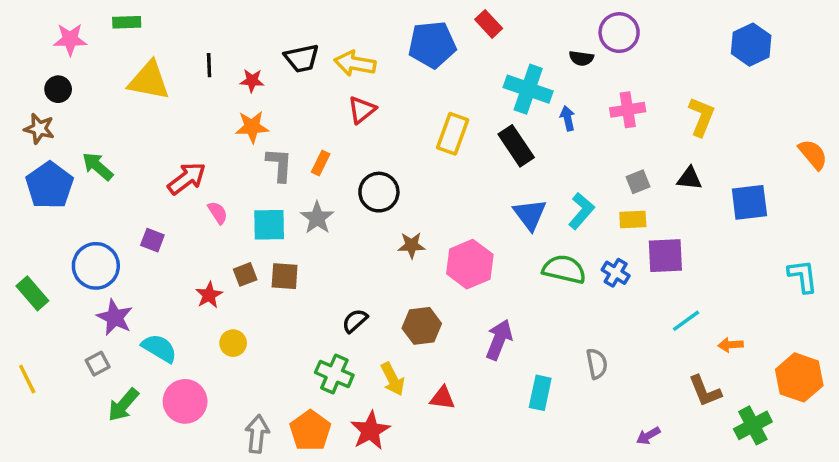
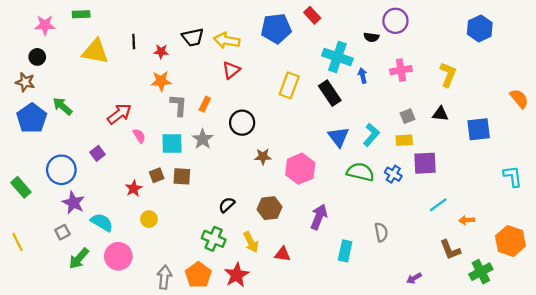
purple square: (152, 240) -> (97, 153), turned 32

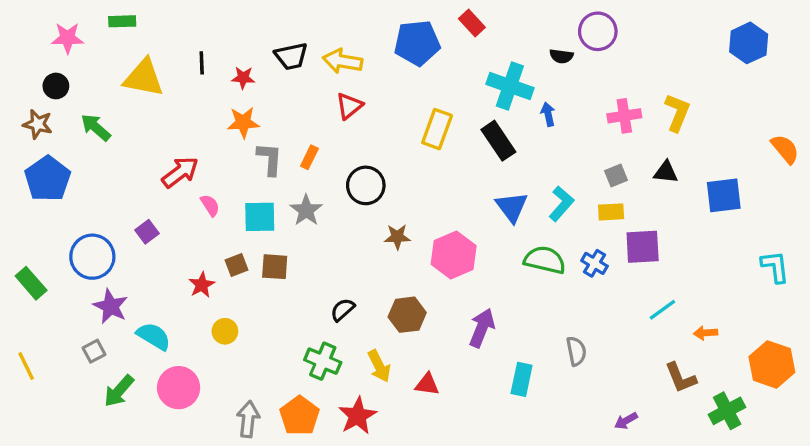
blue hexagon: (480, 28) -> (749, 43), moved
pink cross: (401, 70) -> (624, 116), moved
green arrow: (62, 106) -> (96, 127), moved

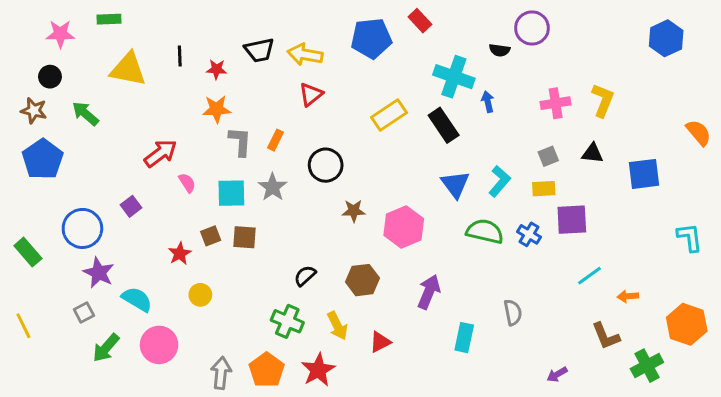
yellow rectangle: (437, 129) -> (389, 115), turned 36
red triangle: (427, 384) -> (380, 342), turned -35

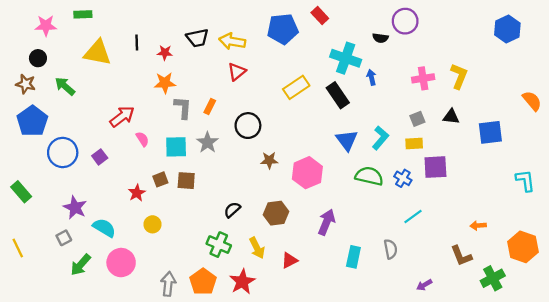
blue circle: (82, 228) -> (63, 152), moved
cyan line: (589, 276) -> (413, 216), moved
gray semicircle: (513, 312) -> (391, 249), moved

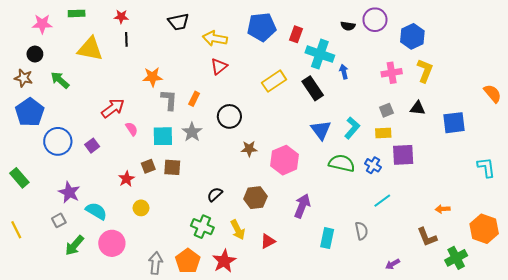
red rectangle: (320, 16) -> (296, 34), moved, turned 63
blue hexagon: (507, 29) -> (412, 36), moved
black trapezoid: (197, 38) -> (178, 22), moved
black semicircle: (380, 38) -> (348, 26), moved
red star: (165, 53) -> (121, 17), moved

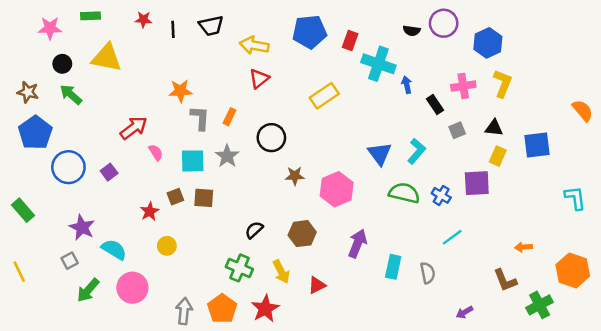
black line: (126, 39) -> (173, 29), moved
black circle: (35, 54) -> (62, 64), moved
black rectangle: (313, 88) -> (435, 104), moved, size x0.7
yellow rectangle: (383, 133) -> (498, 156), moved, turned -63
cyan rectangle: (327, 238) -> (393, 267), moved

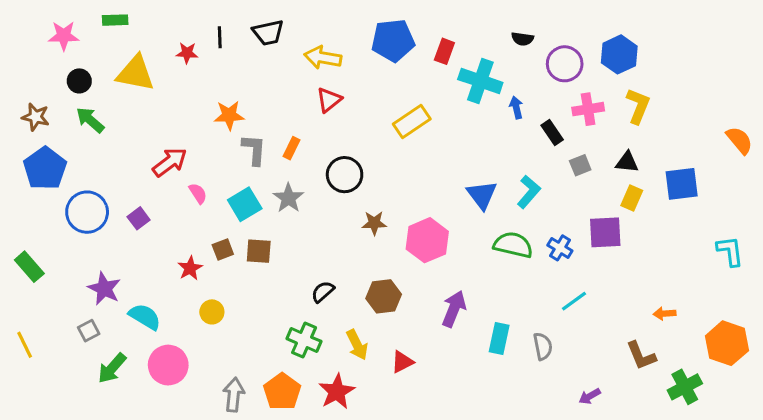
red star: (143, 20) -> (187, 53), moved
purple circle: (444, 23) -> (565, 64), moved
cyan square: (193, 161) -> (245, 204), turned -30

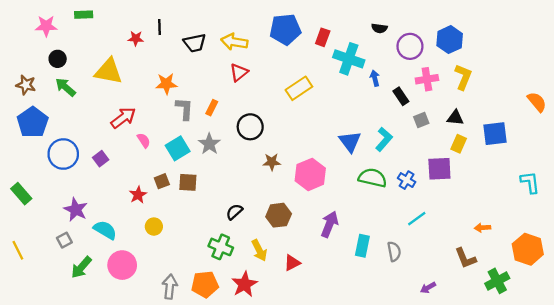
black trapezoid: (268, 33) -> (195, 43), moved
yellow triangle: (135, 73) -> (109, 71), moved
orange pentagon: (282, 392) -> (205, 284), turned 30

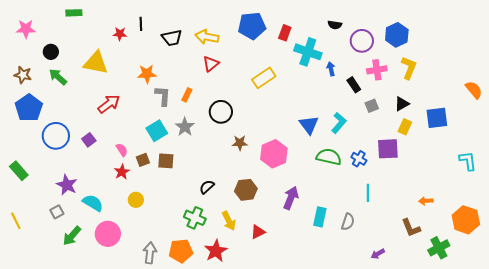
pink star: (46, 26) -> (26, 29), moved
black triangle: (455, 118) -> (402, 104), turned -35
pink semicircle: (144, 140) -> (122, 150), moved
cyan line: (417, 219) -> (368, 193), turned -54
gray semicircle: (394, 251) -> (348, 222), turned 30

